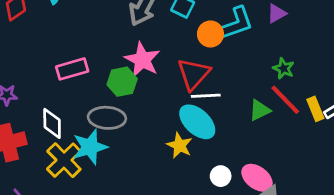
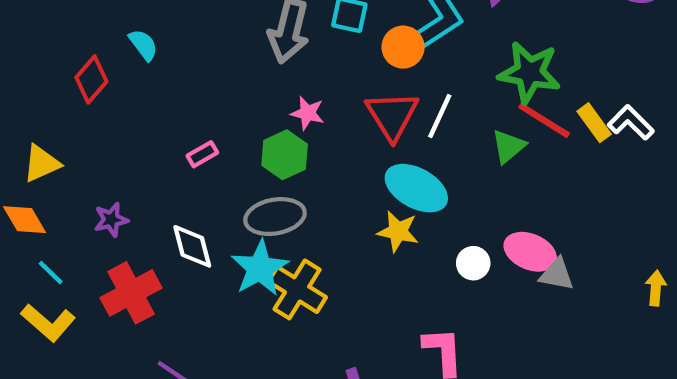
pink star: (142, 60) -> (308, 113), size x0.6
green star: (284, 68) -> (529, 72), size x1.8
pink rectangle: (72, 69) -> (202, 154), size x0.6
white line: (206, 96) -> (440, 116), moved, turned -48
yellow cross: (64, 160) -> (297, 289), moved

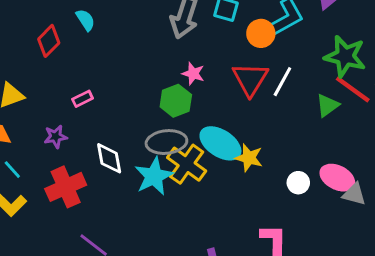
pink rectangle: (202, 154) -> (83, 99), moved
cyan ellipse: (416, 188) -> (220, 143), moved
yellow cross: (297, 289) -> (187, 164), moved

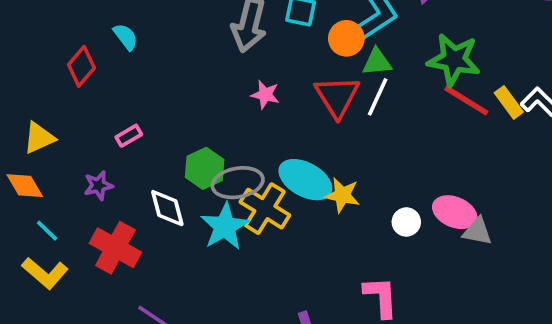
green hexagon: (176, 101) -> (205, 168), moved
green triangle: (327, 105) -> (377, 62), moved, turned 35
red cross: (66, 187) -> (115, 248), turned -33

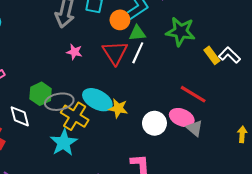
red line: (466, 100) -> (193, 94), moved
white circle: (406, 222) -> (154, 123), size x1.5
cyan star: (225, 227) -> (64, 143), moved
gray triangle: (477, 231) -> (195, 128), turned 30

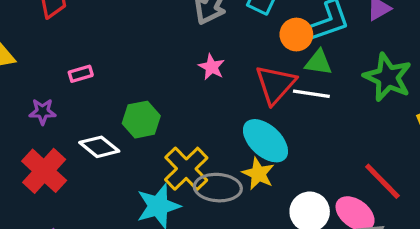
white line: (138, 53) -> (311, 94), turned 60
cyan ellipse: (97, 100) -> (265, 141), moved
gray ellipse: (59, 102) -> (218, 188), moved
white diamond: (20, 116) -> (99, 147), turned -50

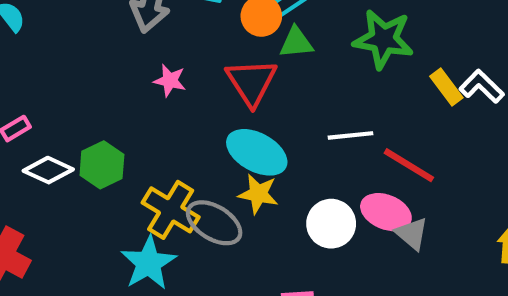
white line: (311, 94) -> (351, 135), moved
white diamond: (99, 147) -> (48, 170), moved
gray ellipse: (218, 188) -> (214, 223), turned 42

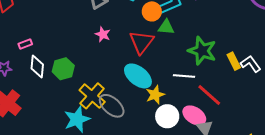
green star: (383, 39) -> (202, 51), moved
white diamond: (48, 170) -> (37, 67), turned 60
yellow star: (258, 194) -> (155, 95), moved, turned 30

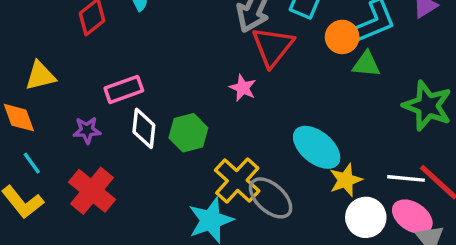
pink star: (103, 34) -> (243, 88), moved
red triangle: (141, 42) -> (273, 47), moved
pink rectangle: (25, 44) -> (124, 89), size x1.5
white line: (184, 76) -> (406, 178), moved

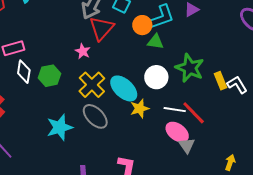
yellow cross: (237, 180) -> (92, 85), moved
white circle: (366, 217) -> (156, 77), moved

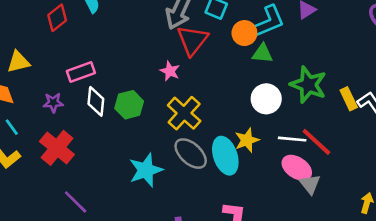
cyan ellipse: (124, 88) -> (225, 156), moved, turned 32

